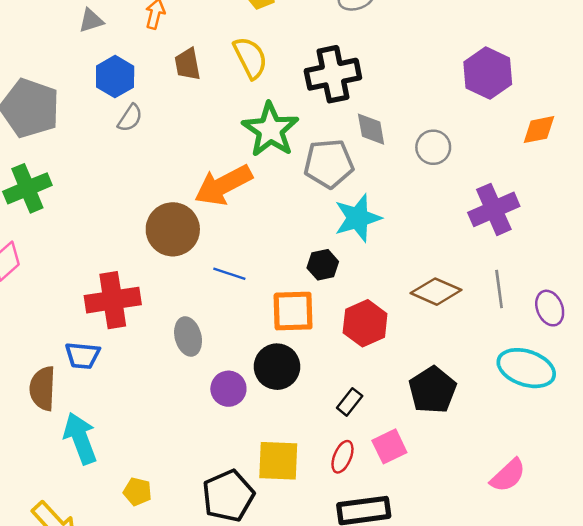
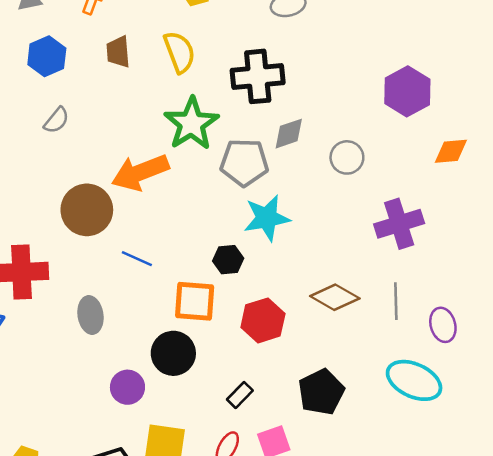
gray semicircle: (130, 118) -> (56, 120), moved
gray diamond: (371, 129) -> (289, 134), turned 75
purple circle: (228, 389) -> (127, 387), moved

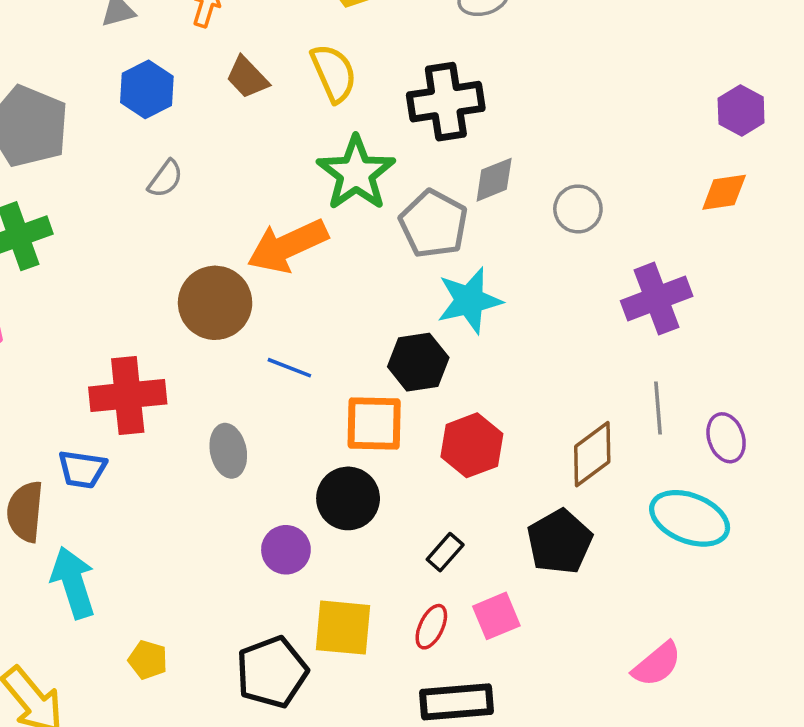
brown trapezoid: (118, 52) -> (247, 77), turned -36
purple hexagon: (407, 91) -> (741, 111), moved, size x0.7
gray pentagon: (244, 162) -> (434, 224), turned 30
black hexagon: (228, 260) -> (418, 362), size x1.4
brown diamond: (335, 297) -> (592, 454), moved, turned -63

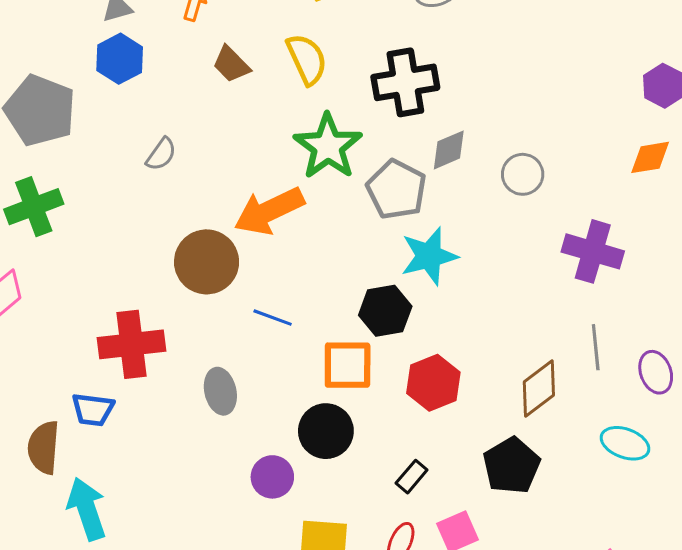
blue hexagon: (147, 89) -> (120, 59), moved
purple cross: (657, 299) -> (593, 251), turned 38
cyan ellipse: (690, 518) -> (625, 443), size x0.7

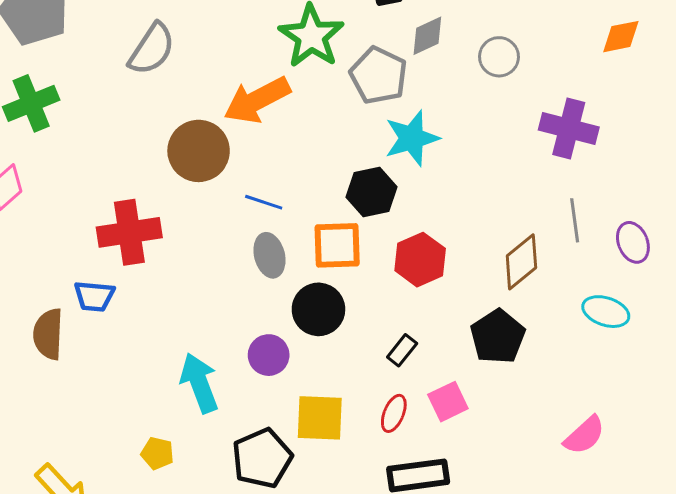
gray semicircle: (161, 154) -> (152, 49), size x1.6
gray ellipse: (220, 391) -> (269, 255), moved
cyan arrow: (87, 509) -> (199, 383), moved

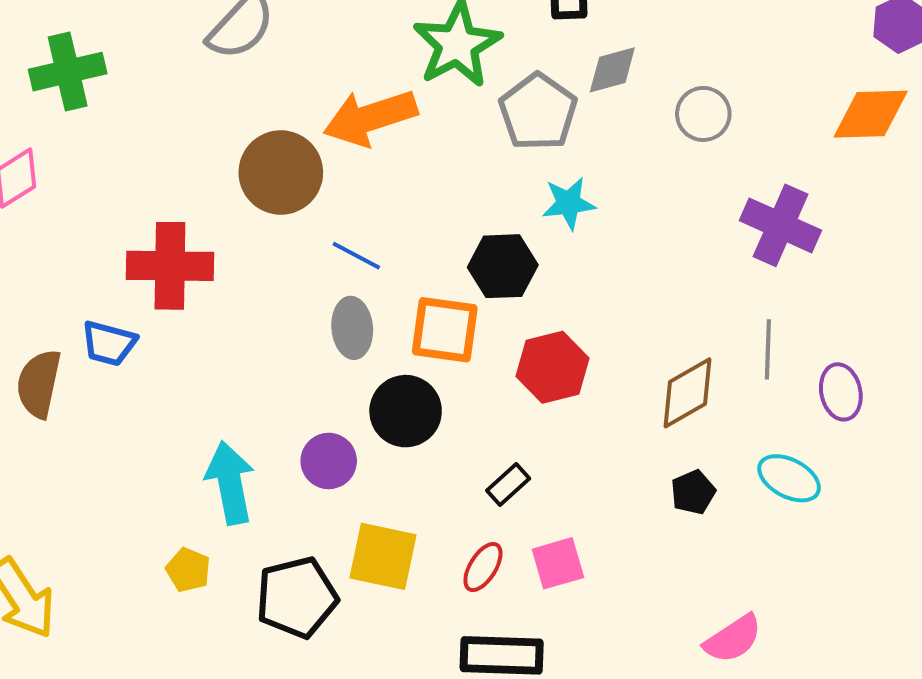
orange diamond: (621, 37) -> (871, 114), size x1.4
cyan star: (412, 138) -> (569, 203), size x0.7
black pentagon: (498, 337) -> (693, 492), moved, size x0.6
yellow pentagon: (157, 453) -> (188, 570), moved

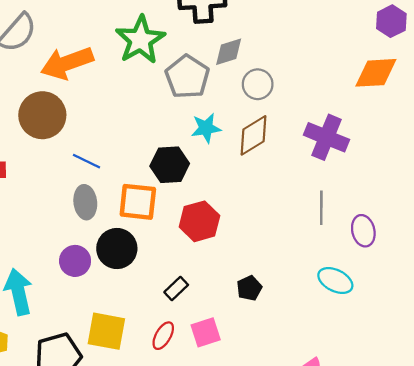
gray circle: (703, 114) -> (258, 84), moved
orange arrow: (370, 118) -> (67, 63), moved
brown diamond: (687, 393) -> (254, 135), moved
purple circle: (329, 461) -> (75, 261), moved
black pentagon: (693, 492) -> (249, 288), moved

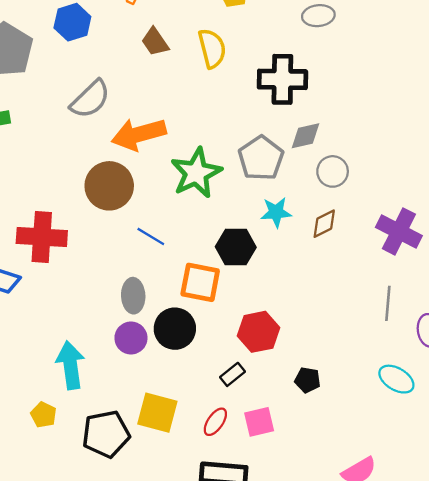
green star: (140, 40) -> (196, 173), moved
brown diamond: (254, 135) -> (324, 224), size x0.7
gray ellipse: (85, 202) -> (133, 296), moved
red hexagon: (199, 221) -> (258, 332), moved
black pentagon: (249, 288) -> (308, 380), turned 30

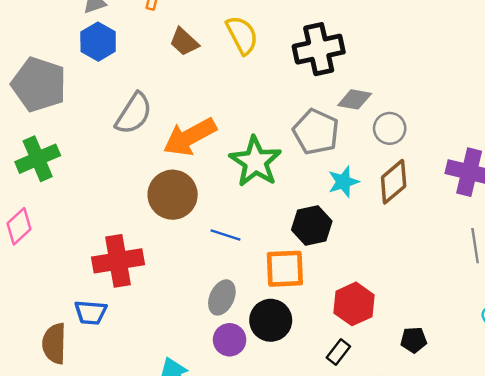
gray diamond: (305, 136) -> (355, 99), turned 36
brown diamond: (324, 224) -> (394, 182), size x1.4
gray ellipse: (133, 296) -> (222, 297), turned 40

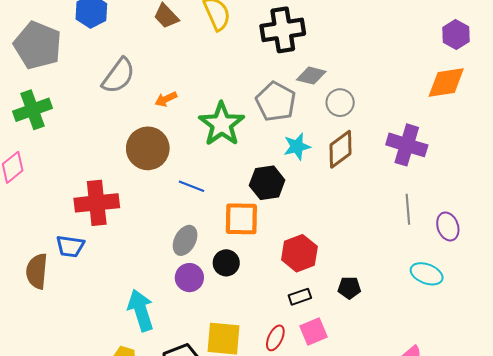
orange arrow: (190, 137) -> (166, 99), size x0.5
black circle: (271, 320) -> (226, 263), size x0.7
black rectangle: (338, 352) -> (300, 297), moved, turned 30

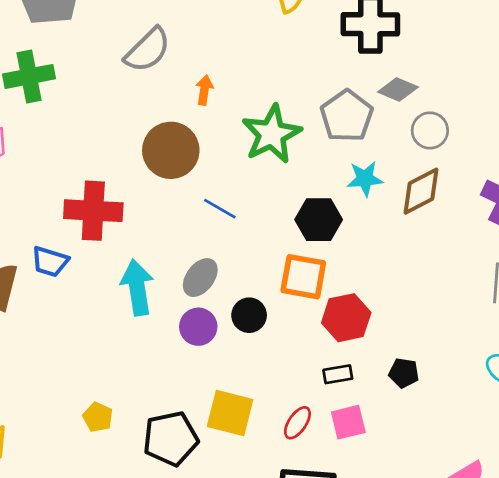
orange arrow: (166, 99) -> (204, 90), turned 115
orange square: (241, 219) -> (303, 277), moved
cyan arrow: (141, 310) -> (137, 288), moved

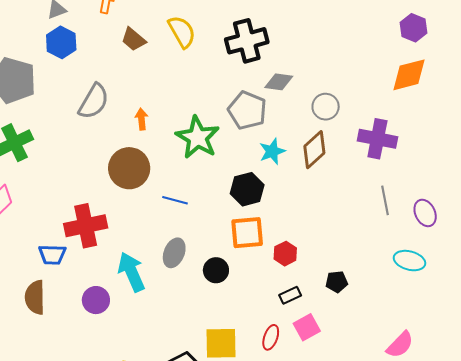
gray circle: (430, 130) -> (326, 107), moved
blue trapezoid: (50, 262) -> (52, 255), moved
red hexagon: (346, 318) -> (285, 254), size x0.7
purple circle: (198, 327) -> (96, 300), moved

